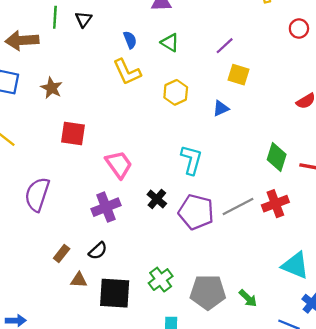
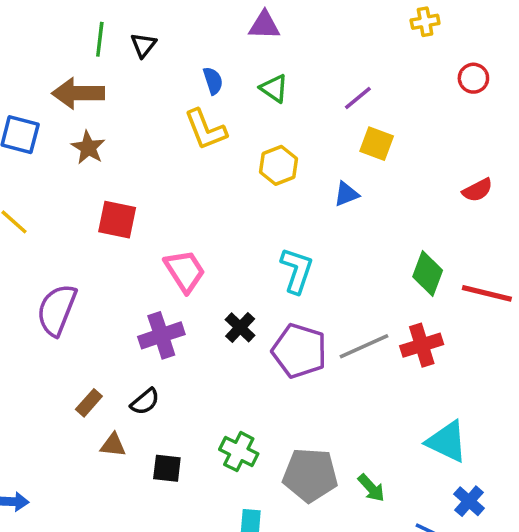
brown arrow: (22, 40) -> (78, 93), moved
green cross: (161, 280) -> (239, 452), turned -30
black square: (115, 293) -> (167, 468), size x0.6

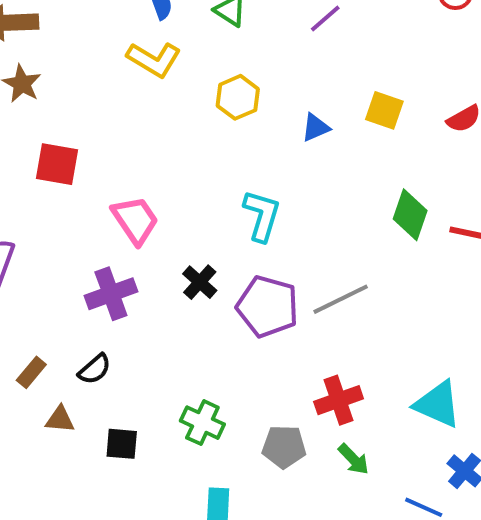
yellow L-shape: (205, 130) -> (154, 59), turned -36
yellow square: (377, 144) -> (384, 110), moved
red cross: (422, 345) -> (339, 400), moved
gray pentagon: (310, 475) -> (284, 447), size x0.7

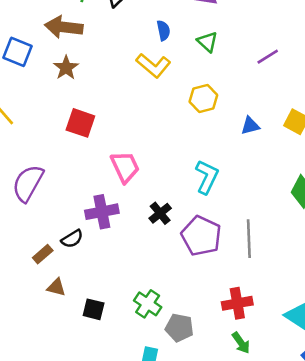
gray line: (341, 299) -> (249, 239), turned -75
black semicircle: (95, 369) -> (72, 239), moved
gray pentagon: (284, 447) -> (179, 328), moved

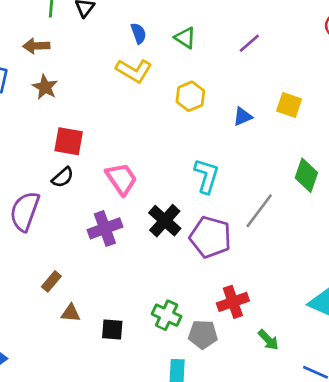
brown arrow: (64, 27) -> (36, 46), size x0.7
black cross: (160, 213) -> (165, 221), size x1.4
black semicircle: (72, 239) -> (63, 177), moved
gray line: (249, 239) -> (259, 211), moved, turned 48
red cross: (237, 303) -> (233, 302), moved

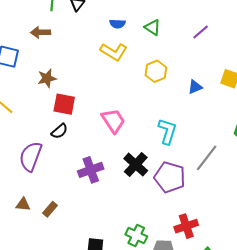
blue semicircle: (139, 33) -> (117, 24), turned 112
brown star: (45, 87) -> (47, 78), moved, turned 30
pink trapezoid: (121, 179) -> (113, 121), moved
brown triangle: (71, 313) -> (23, 204), moved

